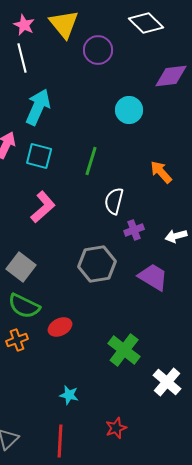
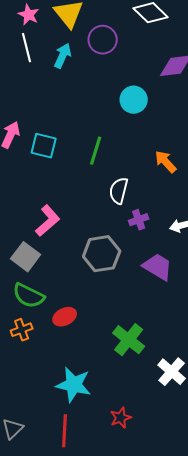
cyan arrow: (38, 107) -> (63, 56), moved, size x0.7
pink L-shape: (43, 207) -> (48, 221), moved
cyan star: (69, 395) -> (74, 385), size x1.8

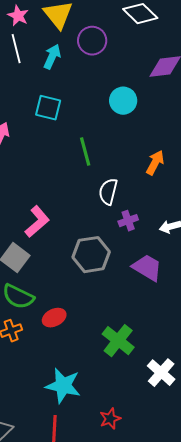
cyan square: (44, 146) -> (48, 108), moved
green line: (96, 151) -> (85, 152), turned -32
orange arrow: (166, 162) -> (155, 163), turned 70

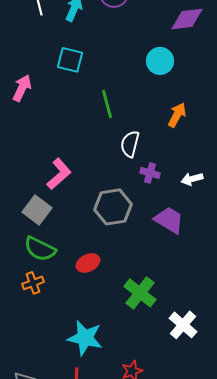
cyan circle: (123, 101) -> (160, 61), moved
purple cross: (128, 221) -> (150, 173), turned 36
red ellipse: (54, 318) -> (88, 263), moved

